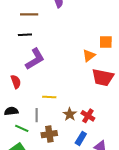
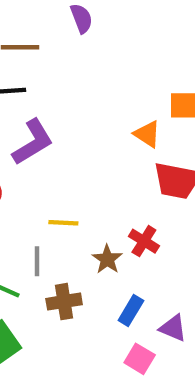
orange triangle: (89, 55) -> (147, 134), turned -48
red cross: (88, 116) -> (144, 241), moved

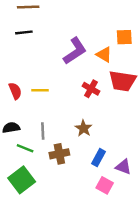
purple L-shape: (33, 142) -> (75, 51), moved
yellow line: (63, 223) -> (40, 90), moved
red cross: (144, 241) -> (91, 89), moved

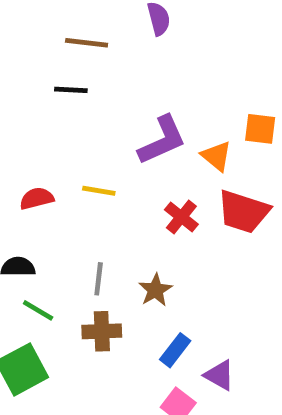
yellow line: (40, 90) -> (99, 191), moved
red semicircle: (15, 91) -> (37, 198), turned -91
gray line: (43, 131) -> (99, 279), moved

